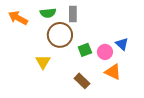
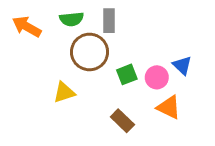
yellow triangle: (43, 62) -> (64, 92), turned 42

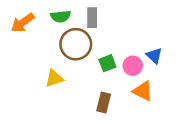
orange arrow: (27, 27) -> (23, 23), turned -65
brown rectangle: (122, 121) -> (104, 102), turned 60

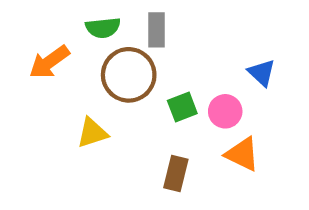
orange arrow: (23, 23) -> (49, 62), moved
blue triangle: (154, 56) -> (262, 73), moved

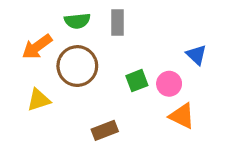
brown circle: (129, 75) -> (77, 66), moved
yellow triangle: (92, 133) -> (39, 100), moved
brown rectangle: (176, 174) -> (105, 130), moved, turned 55

